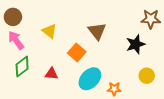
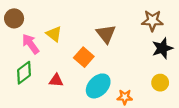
brown star: (151, 19) -> (152, 21), moved
pink arrow: (16, 40) -> (31, 44), moved
black star: (136, 44) -> (162, 48), moved

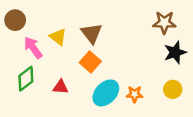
brown triangle: (106, 34) -> (92, 33), moved
orange star: (125, 97) -> (135, 94), moved

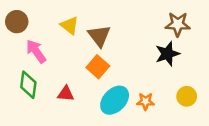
yellow triangle: (58, 37) -> (70, 25), moved
black star: (175, 52) -> (167, 54), moved
green diamond: (26, 79) -> (28, 85), turned -45

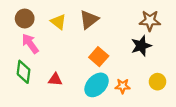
brown circle: (17, 22) -> (25, 19), moved
brown triangle: (99, 36) -> (89, 20), moved, turned 30
orange square: (98, 67) -> (99, 57), moved

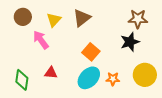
yellow triangle: (58, 22) -> (54, 20), turned 35
pink arrow: (30, 44) -> (41, 40), moved
green diamond: (24, 72) -> (22, 80), moved
yellow circle: (157, 82) -> (145, 75), size x1.5

